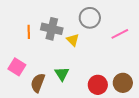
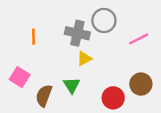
gray cross: (52, 29) -> (77, 33), moved
yellow triangle: (73, 40) -> (84, 59), moved, turned 48
brown circle: (123, 83) -> (141, 84), moved

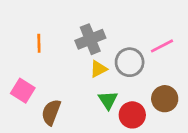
gray circle: (104, 20) -> (130, 62), moved
gray cross: (77, 33) -> (90, 39), turned -35
green triangle: (72, 85) -> (108, 100), moved

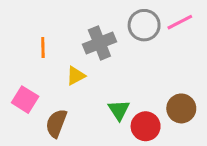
pink line: (162, 46) -> (180, 22), moved
gray circle: (130, 62) -> (144, 25), moved
yellow triangle: (98, 69) -> (76, 76), moved

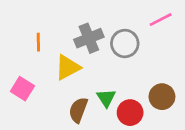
gray circle: (144, 25) -> (125, 44), moved
yellow triangle: (76, 76) -> (68, 67), size x1.5
brown semicircle: (56, 123) -> (78, 110), moved

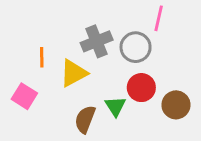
pink line: (161, 20) -> (159, 18), moved, turned -50
orange line: (38, 42) -> (42, 57), moved
red circle: (130, 113) -> (141, 88), moved

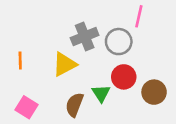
orange line: (42, 57) -> (20, 61), moved
pink square: (24, 96) -> (26, 107), moved

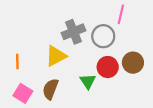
orange line: (20, 61) -> (17, 62), moved
brown circle: (154, 92) -> (133, 63), moved
brown semicircle: (74, 105) -> (50, 89), moved

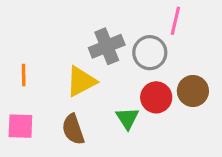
orange line: (17, 62) -> (24, 75), moved
brown semicircle: (50, 89) -> (73, 129), turned -40
pink square: (23, 93) -> (20, 126), moved, turned -30

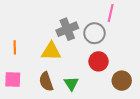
yellow triangle: (81, 81) -> (51, 51), turned 30
brown circle: (193, 91) -> (122, 81), moved
green triangle: (127, 118) -> (71, 84), moved

